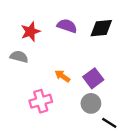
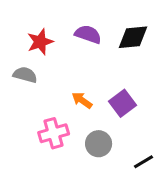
gray circle: (91, 103) -> (99, 144), moved
black line: (109, 123) -> (144, 162), turned -63

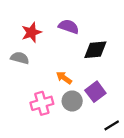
black diamond: (133, 37) -> (95, 50), moved
purple square: (123, 103) -> (95, 92), moved
gray circle: (99, 144) -> (72, 101), moved

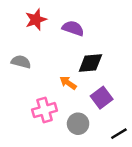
red star: (31, 32) -> (36, 20), moved
black diamond: (95, 50) -> (90, 63), moved
gray circle: (72, 101) -> (78, 124), moved

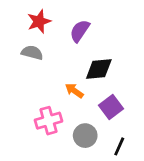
purple semicircle: (73, 28) -> (80, 31), turned -75
gray semicircle: (21, 62) -> (32, 53), moved
black line: (119, 134) -> (119, 146), moved, turned -35

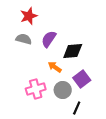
purple semicircle: (80, 31) -> (49, 39), moved
gray circle: (85, 136) -> (63, 90), moved
black line: (119, 146) -> (77, 108), moved

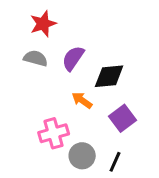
gray circle: (63, 90) -> (82, 156), moved

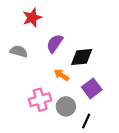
gray semicircle: (36, 58) -> (19, 51), moved
gray circle: (82, 156) -> (66, 106), moved

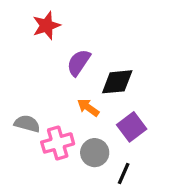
gray semicircle: (19, 51) -> (27, 124), moved

